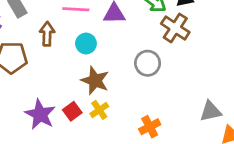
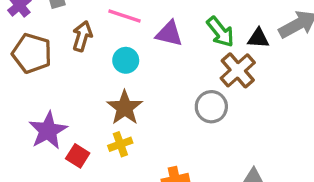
gray circle: (148, 63) -> (211, 107), moved
red square: (72, 111) -> (78, 156), moved, turned -36

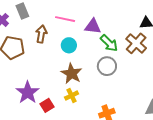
green arrow: (220, 32) -> (109, 43), moved
gray circle: (211, 107) -> (107, 66), moved
red square: (78, 156) -> (47, 105), turned 32

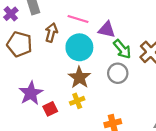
cyan circle: (69, 45) -> (79, 47), size x1.6

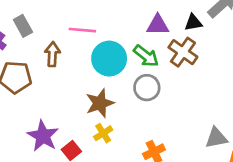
purple triangle: (107, 30) -> (158, 25), moved
cyan circle: (79, 47) -> (109, 59), moved
brown star: (79, 77) -> (100, 103), turned 30

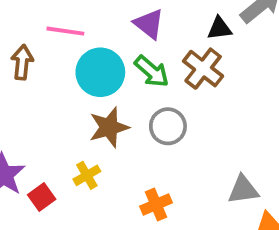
purple triangle: (158, 25) -> (149, 24), moved, turned 35
gray circle: (147, 88) -> (168, 126), moved
brown star: (100, 103) -> (109, 127), moved

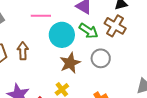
brown arrow: (22, 62) -> (23, 51), moved

